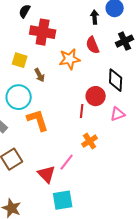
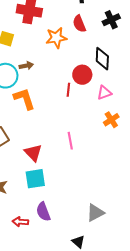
brown arrow: (40, 75) -> (26, 66), moved, turned -72
orange cross: (90, 141) -> (111, 120), moved
pink line: (67, 162) -> (70, 141), moved, turned -48
cyan square: (63, 200) -> (35, 179), moved

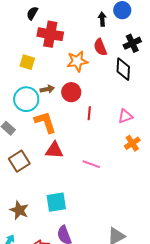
black diamond: (102, 59) -> (123, 69), moved
red circle: (82, 75) -> (71, 92), moved
pink line: (70, 141) -> (91, 164), turned -60
red triangle: (33, 153) -> (54, 150), moved, turned -42

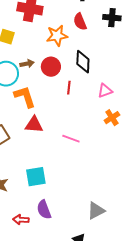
black cross: (132, 43) -> (112, 18), turned 30
black diamond: (123, 69) -> (83, 62), moved

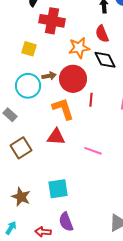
black diamond: (83, 62) -> (105, 60), moved, turned -30
red circle: (51, 67) -> (73, 79), size x1.4
orange L-shape: (25, 97) -> (63, 109), moved

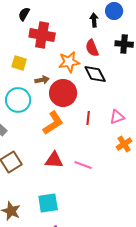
brown arrow: (49, 76) -> (42, 80), moved
red line: (91, 100) -> (88, 118), moved
orange L-shape: (63, 109) -> (53, 123), turned 75
red triangle: (56, 137) -> (54, 160), moved

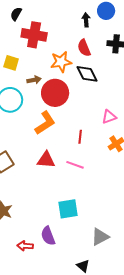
red line: (88, 118) -> (80, 137), moved
cyan square: (48, 203) -> (68, 209), moved

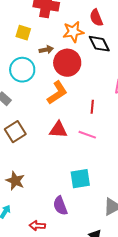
red arrow: (25, 246) -> (37, 226), moved

